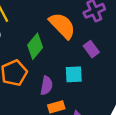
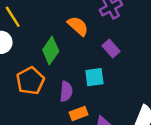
orange semicircle: (62, 26) -> (78, 26), size x0.7

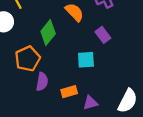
purple semicircle: (66, 91) -> (42, 82), moved

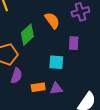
purple rectangle: (103, 35) -> (74, 43), turned 32
purple triangle: (90, 103) -> (56, 88), moved

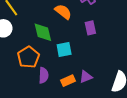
green diamond: (27, 35) -> (43, 32), turned -45
cyan square: (56, 62) -> (64, 49), moved

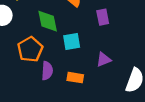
purple triangle: (86, 77) -> (104, 60), moved
orange rectangle: (68, 81) -> (75, 78), turned 32

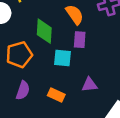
purple rectangle: (103, 17) -> (80, 40), moved
purple semicircle: (47, 71) -> (23, 90), moved

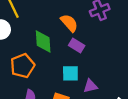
purple rectangle: (80, 40) -> (77, 46), turned -56
cyan square: (63, 58) -> (70, 73), moved

